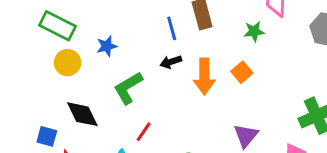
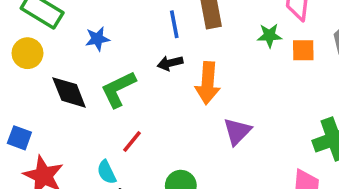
yellow circle: (68, 63) -> (27, 53), moved
orange square: (242, 72) -> (303, 50), moved, turned 35
black diamond: (82, 114) -> (69, 92), moved
purple triangle: (246, 136) -> (237, 131), moved

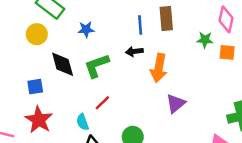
blue square: (19, 138) -> (35, 87), moved, turned -35

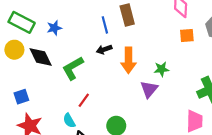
blue star: (86, 29) -> (54, 28), moved
green star: (205, 40) -> (161, 69), moved
black diamond: (63, 64) -> (41, 57), moved

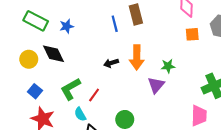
black arrow: (104, 49) -> (111, 63), moved
yellow circle: (14, 50) -> (29, 59), moved
green L-shape: (73, 68) -> (70, 89), moved
blue square: (21, 97) -> (35, 91), turned -32

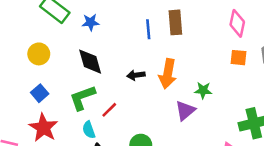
black diamond: (53, 54) -> (90, 62), moved

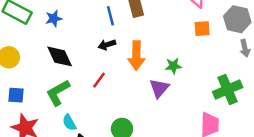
black arrow: (136, 75) -> (107, 45), moved
blue square: (40, 93) -> (16, 95), turned -35
red line: (109, 110) -> (99, 80), moved

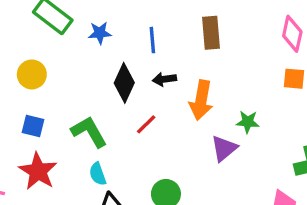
blue line: (110, 16) -> (152, 40), moved
black diamond: (60, 56) -> (124, 83), moved, turned 40
green L-shape: (58, 93) -> (89, 132), turned 80

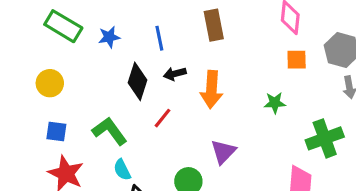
green star: (248, 122) -> (275, 103), moved
purple triangle: (224, 148) -> (223, 152), moved

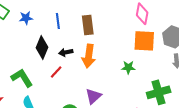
brown rectangle: (214, 25) -> (88, 25), moved
orange square: (297, 60) -> (144, 41), size x1.6
black arrow: (175, 74) -> (66, 52), moved

